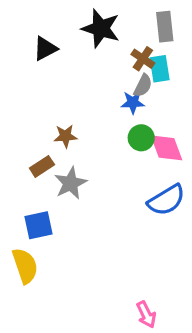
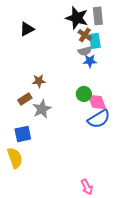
black star: (101, 28) -> (77, 18), moved
gray semicircle: (143, 86) -> (85, 51), turned 48
blue star: (133, 102) -> (90, 61), moved
green circle: (141, 138) -> (84, 94), moved
pink diamond: (166, 148) -> (97, 102), moved

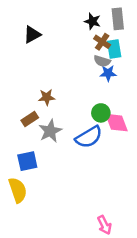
black star: (77, 18) -> (92, 21), size x0.6
gray semicircle: (85, 51) -> (102, 61), turned 32
blue semicircle: (99, 119) -> (89, 137), moved

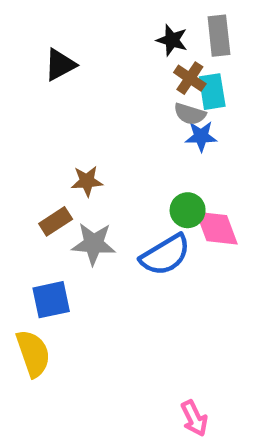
gray star: (50, 131) -> (94, 244), turned 30

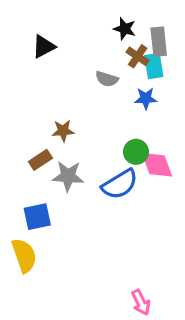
gray rectangle: (219, 36) -> (159, 42), moved
gray semicircle: (190, 114) -> (107, 79), moved

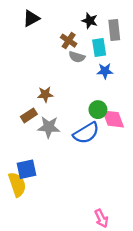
black triangle: (44, 47) -> (31, 18), moved
brown cross: (138, 56) -> (69, 41), moved
cyan rectangle: (154, 66) -> (99, 48), moved
blue square: (37, 217) -> (27, 169), moved

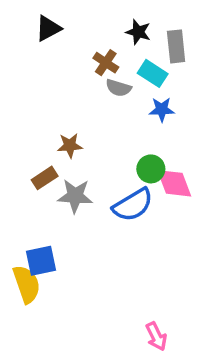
cyan rectangle: (99, 48) -> (153, 73), turned -48

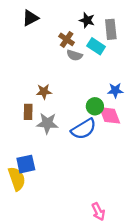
blue star: (162, 109) -> (115, 90), moved
brown rectangle: (45, 178) -> (28, 112), turned -56

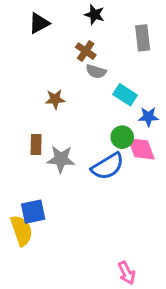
black star: (87, 20) -> (94, 15), moved
cyan rectangle: (96, 46) -> (125, 95), moved
brown star: (44, 92) -> (55, 99), moved

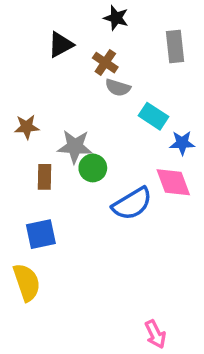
black triangle: (39, 23) -> (61, 45), moved
brown star: (55, 99) -> (27, 127), moved
green circle: (122, 137) -> (93, 168), moved
gray star: (61, 159) -> (75, 147), moved
blue square: (33, 212) -> (41, 234), moved

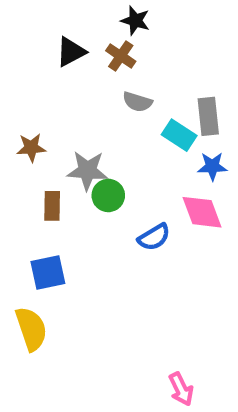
gray rectangle: (175, 46) -> (208, 116), moved
brown cross: (105, 63) -> (121, 56), moved
blue semicircle: (132, 204) -> (154, 237), size x0.7

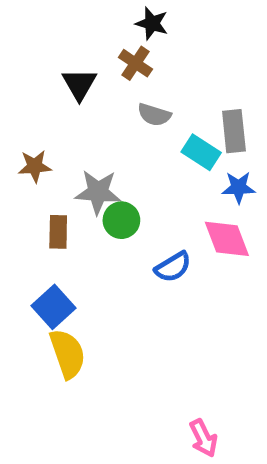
black triangle: (71, 52) -> (79, 84), moved, turned -32
blue square: (48, 273) -> (53, 307), turned -30
yellow semicircle: (31, 329) -> (68, 354), moved

